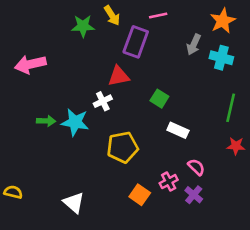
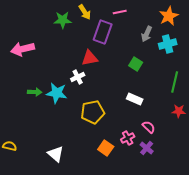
cyan cross: (221, 58) -> (168, 44), turned -30
green square: (159, 99) -> (136, 64), moved

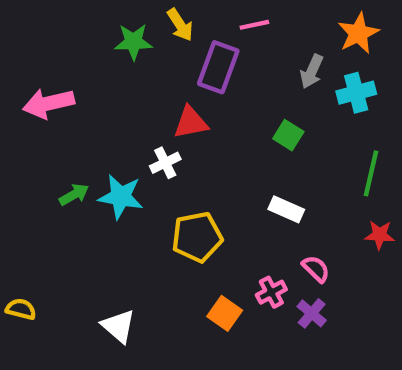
green arrow: (35, 92) -> (74, 195), turned -32

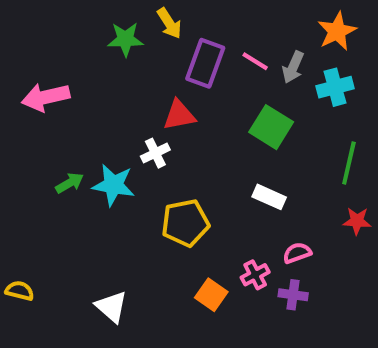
pink line: (254, 25) -> (255, 61), moved, turned 44
green square: (288, 135) -> (271, 127), size x1.5
pink semicircle: (316, 269) -> (297, 253), turned -64
purple cross: (312, 313) -> (293, 295), turned -32

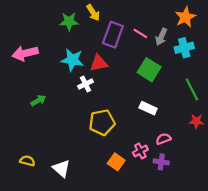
green line: (349, 163) -> (192, 89), turned -40
cyan star: (113, 185) -> (72, 60), moved
yellow semicircle: (20, 291) -> (27, 161), moved

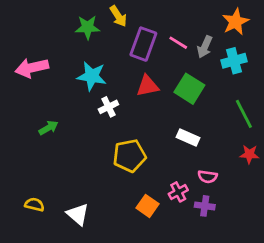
red triangle: (99, 63) -> (148, 86), moved
pink semicircle: (163, 139) -> (208, 177), turned -152

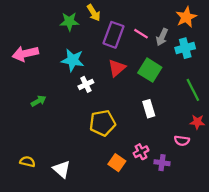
red triangle: (148, 86) -> (117, 68), turned -30
white rectangle: (188, 138) -> (149, 109), turned 49
pink semicircle: (208, 177) -> (182, 141), moved

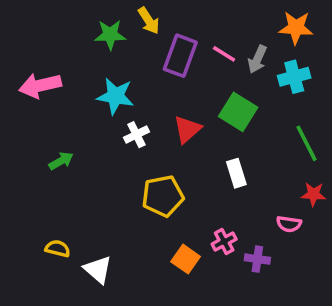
orange star: (186, 17) -> (296, 28), turned 30
red triangle: (117, 68) -> (187, 129), moved
yellow semicircle: (27, 162) -> (58, 249), moved

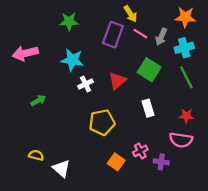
yellow arrow: (149, 21) -> (130, 14), moved
green line: (306, 143) -> (186, 77), moved
red star: (313, 194) -> (186, 116), moved
pink semicircle: (289, 224) -> (181, 140), size x1.5

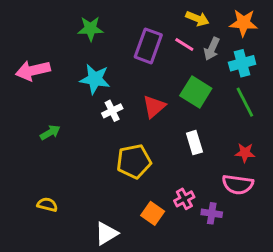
yellow arrow: (130, 14) -> (197, 19), moved, turned -35
white triangle: (61, 168) -> (106, 233), moved, turned 48

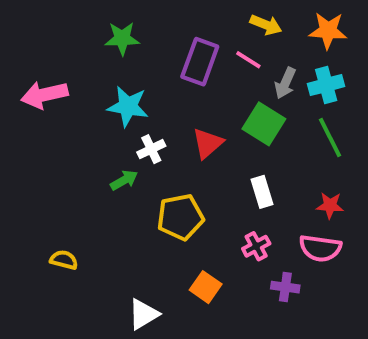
gray arrow: (212, 49) -> (285, 83), moved
green arrow: (50, 132) -> (124, 180), moved
pink cross: (184, 199) -> (256, 246), moved
yellow semicircle: (47, 205) -> (64, 260), moved

